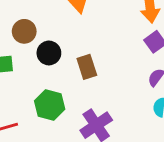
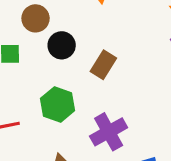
brown rectangle: (87, 67) -> (103, 65), turned 45

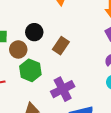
brown circle: (36, 18) -> (18, 49), moved

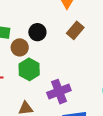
brown rectangle: (61, 46) -> (75, 30), moved

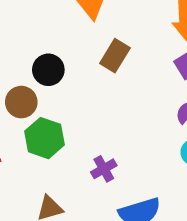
purple cross: (59, 92) -> (104, 169), size x0.6

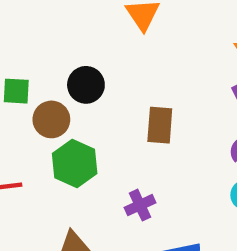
brown rectangle: (115, 56) -> (160, 125), moved, turned -32

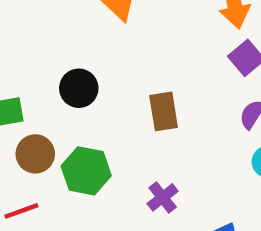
brown circle: (51, 119) -> (35, 154), moved

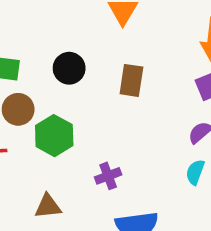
brown rectangle: (164, 111) -> (131, 80), moved

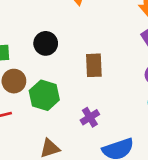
brown rectangle: (131, 80) -> (94, 65), moved

